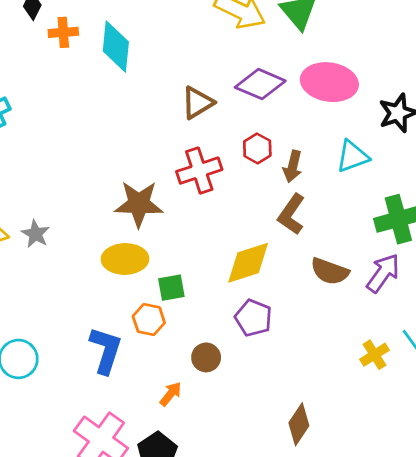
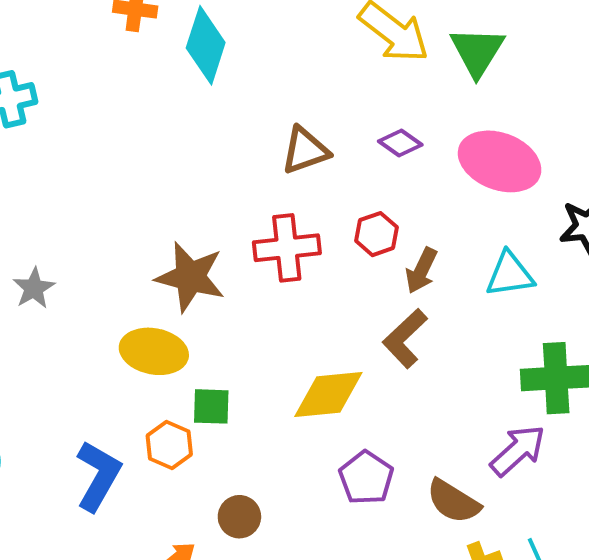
purple diamond: (260, 84) -> (400, 143), size x0.6
brown semicircle: (330, 271) -> (453, 501), moved
purple pentagon: (253, 318) -> (366, 478), moved

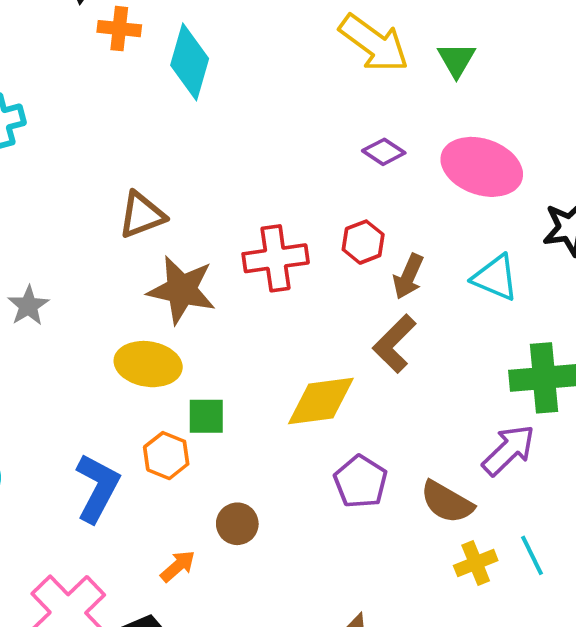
green triangle: (477, 52) -> (456, 60), size x0.7
brown triangle: (305, 150) -> (142, 215), moved
cyan triangle: (510, 274) -> (495, 278), turned 33

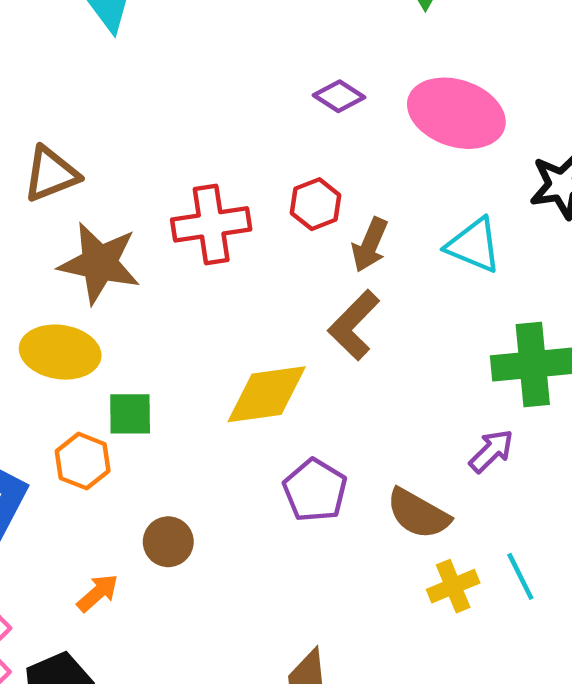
purple arrow: (509, 450) -> (491, 451), size x0.7

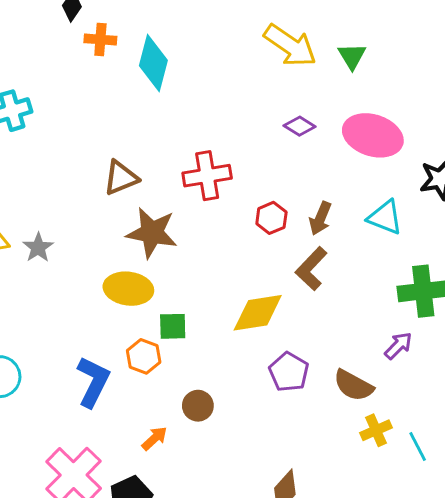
red hexagon: (316, 204) -> (271, 218), moved
red cross: (211, 224) -> (207, 176), moved
cyan line: (520, 576) -> (418, 446), moved

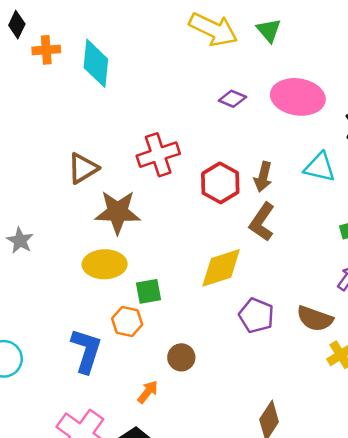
red hexagon: (271, 218) -> (220, 183), size x1.4

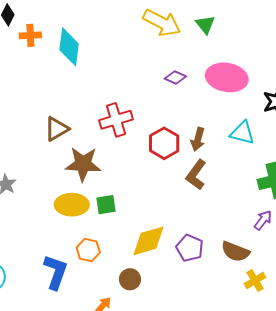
yellow diamond: (221, 268) -> (149, 241), moved
green square: (148, 291) -> (106, 205), moved

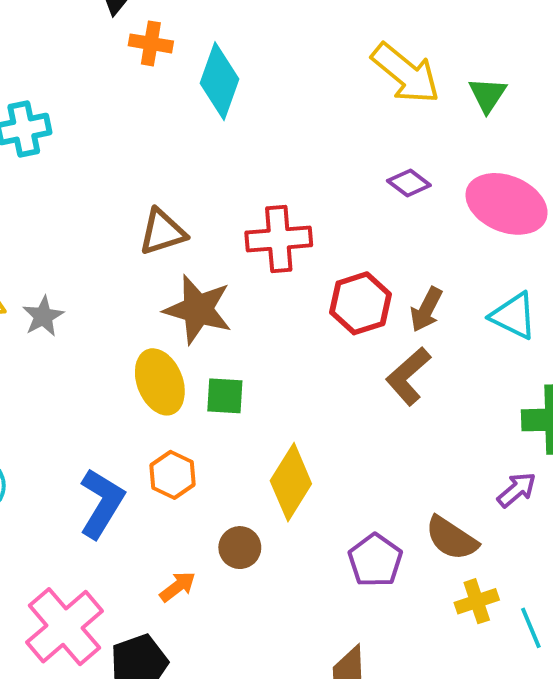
yellow ellipse: (72, 205) -> (160, 382), turned 56
yellow diamond: (149, 241) -> (291, 482), turned -54
purple pentagon: (190, 248) -> (375, 560), moved

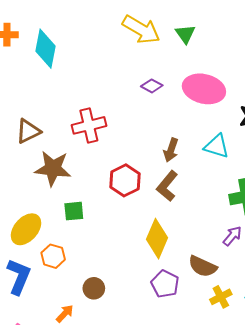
red hexagon: (361, 303) -> (125, 180), moved
yellow ellipse: (160, 382) -> (26, 229), moved, turned 72
yellow diamond: (291, 482) -> (157, 239), moved

